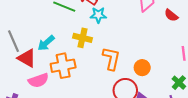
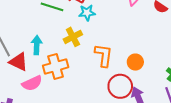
yellow cross: (83, 38) -> (73, 37), turned -36
cyan arrow: (46, 43) -> (37, 45), turned 138

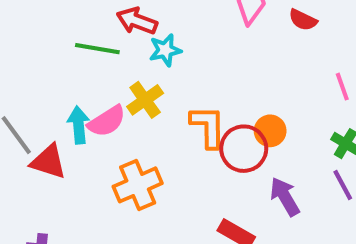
orange cross: (56, 66) -> (138, 185), moved
pink semicircle: (32, 83) -> (107, 121), moved
red circle: (120, 86) -> (244, 149), moved

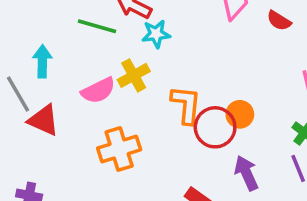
cyan arrow: (79, 125) -> (42, 61), moved

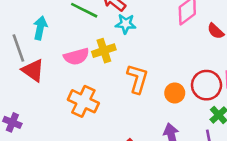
red circle: (215, 127) -> (206, 85), moved
orange cross: (119, 149) -> (83, 101), turned 32

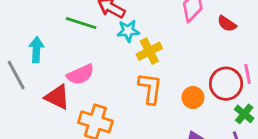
yellow cross: (104, 51) -> (149, 51), moved
red triangle: (33, 70) -> (57, 97), moved

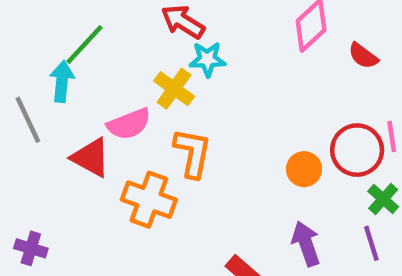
green line: (81, 23) -> (85, 45), moved, turned -68
yellow cross: (149, 51) -> (174, 89), moved, turned -30
orange L-shape: (150, 88) -> (192, 153), moved

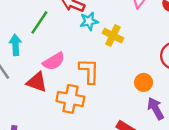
green line: (85, 45) -> (39, 22), moved
yellow cross: (174, 89) -> (113, 36), moved
orange circle: (304, 169) -> (144, 82), moved

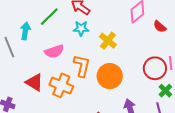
cyan star: (89, 21) -> (81, 28), moved
red triangle: (37, 82) -> (34, 82), moved
orange circle: (144, 82) -> (110, 76), moved, size x1.6

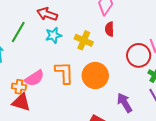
red semicircle: (160, 27) -> (109, 29), moved, turned 64
pink semicircle: (54, 51) -> (35, 78), moved
orange cross: (61, 85) -> (19, 87), moved, size x0.6

